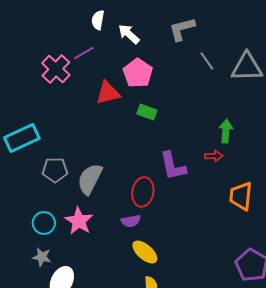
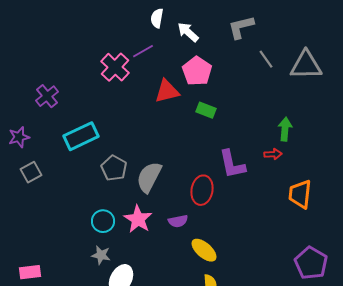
gray pentagon: (55, 170) -> (114, 168), turned 30
purple semicircle: (131, 221) -> (178, 221), moved

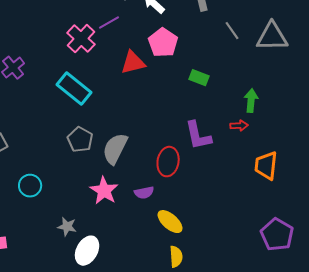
green rectangle: (206, 110) -> (199, 78), moved
cyan rectangle: (81, 136) -> (74, 89), moved, turned 64
cyan circle: (103, 221) -> (30, 186), moved

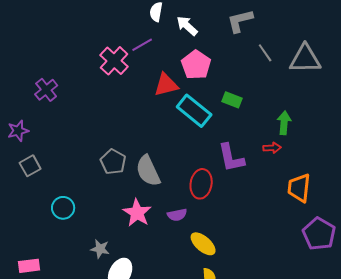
cyan rectangle: (74, 89) -> (194, 111), moved
gray semicircle: (115, 149) -> (148, 171), turned -52
purple pentagon: (277, 235) -> (319, 234), moved

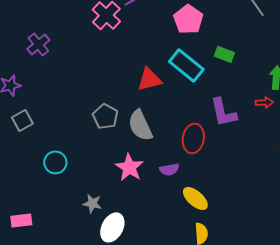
red triangle: (166, 85) -> (149, 79), moved

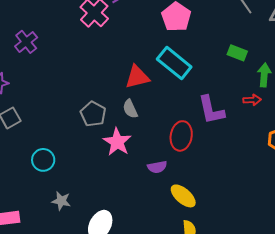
green rectangle: (224, 54) -> (237, 53), moved
gray semicircle: (140, 125) -> (130, 109), moved, size x0.6
pink star: (129, 167) -> (117, 142), moved
gray star: (92, 203) -> (61, 201), moved

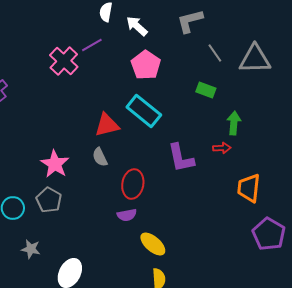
green rectangle: (237, 53) -> (206, 90), moved
gray pentagon: (93, 114) -> (49, 200), moved
red ellipse: (181, 136) -> (133, 184), moved
pink star: (117, 142) -> (55, 164), moved

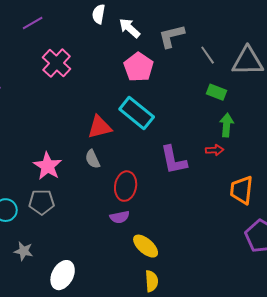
gray L-shape: (190, 21) -> (172, 36), moved
purple line: (92, 45) -> (33, 23), moved
green rectangle: (206, 90) -> (217, 92), moved
gray pentagon: (49, 200) -> (42, 202), turned -30

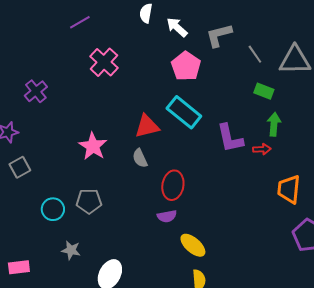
purple L-shape: (174, 160) -> (230, 138), moved
pink star: (48, 166) -> (93, 146), moved

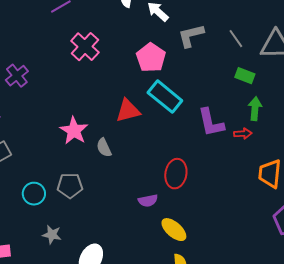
gray L-shape: (219, 35) -> (191, 36), moved
pink pentagon: (186, 66) -> (151, 58), moved
gray semicircle: (140, 158) -> (104, 148), moved
red ellipse: (173, 185) -> (176, 174), moved

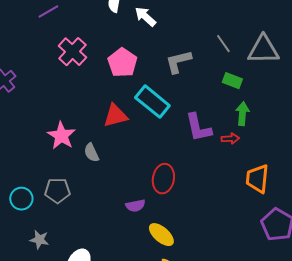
gray L-shape: (191, 36) -> (178, 62), moved
pink pentagon: (151, 58) -> (122, 63), moved

